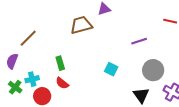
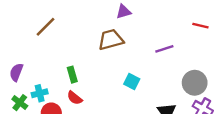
brown trapezoid: (81, 25) -> (111, 40), moved
brown line: (28, 38) -> (45, 27), moved
gray circle: (153, 70) -> (195, 83), moved

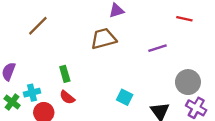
red line: (200, 26) -> (184, 19), moved
cyan square: (132, 82) -> (125, 97), moved

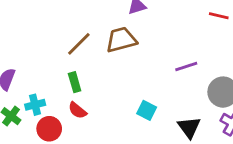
brown line: (38, 26) -> (79, 44), moved
purple line: (157, 48) -> (186, 67), moved

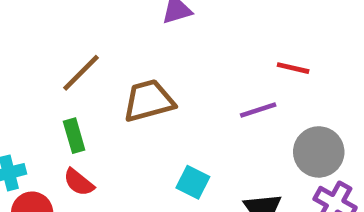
red line: (219, 16) -> (293, 68), moved
brown trapezoid: (121, 40) -> (149, 101), moved

